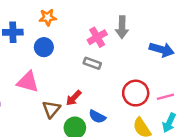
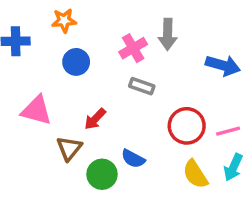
blue circle: (44, 47) -> (76, 62), moved
gray rectangle: (92, 63) -> (142, 86), moved
red arrow: (74, 98) -> (95, 119), moved

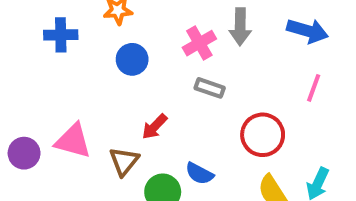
blue arrow: (223, 65) -> (307, 31), moved
pink triangle: (36, 110) -> (73, 141), moved
pink line: (228, 131) -> (314, 88), moved, turned -55

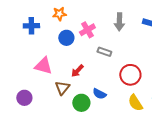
pink cross: (199, 43) -> (87, 30), moved
pink triangle: (73, 141) -> (43, 66), moved
purple circle: (24, 153) -> (24, 98), moved

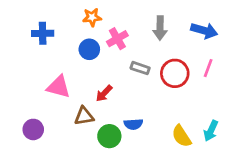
orange star: (59, 14) -> (92, 17), moved
red circle: (130, 75) -> (175, 73), moved
brown triangle: (62, 88) -> (84, 116), turned 42
blue semicircle: (99, 94) -> (133, 124), turned -32

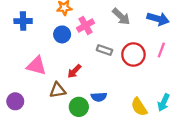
gray arrow: (160, 28) -> (121, 17), turned -48

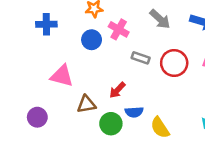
pink cross: (86, 26) -> (119, 29), turned -30
red arrow: (74, 71) -> (117, 90), moved
yellow semicircle: (139, 107) -> (160, 128), moved

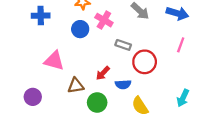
red circle: (174, 63) -> (145, 62), moved
blue semicircle: (134, 112) -> (123, 84), moved

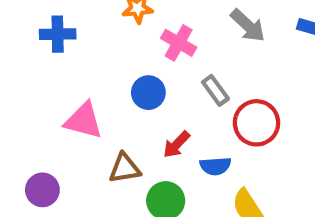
blue circle: (80, 29) -> (148, 93), moved
gray rectangle: (123, 45) -> (215, 90), turned 35

